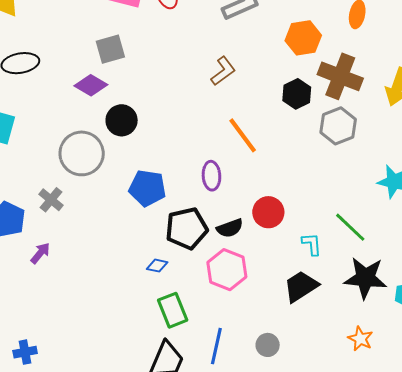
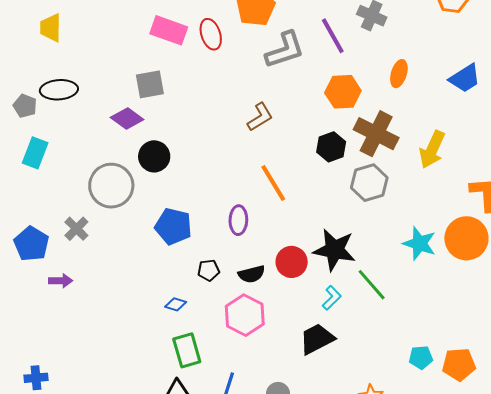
black pentagon: (187, 228) -> (209, 270), size x0.5
cyan L-shape: (312, 244) -> (332, 298), turned 45
purple arrow: (40, 253) -> (61, 281), turned 45
black star: (365, 278) -> (334, 250), moved

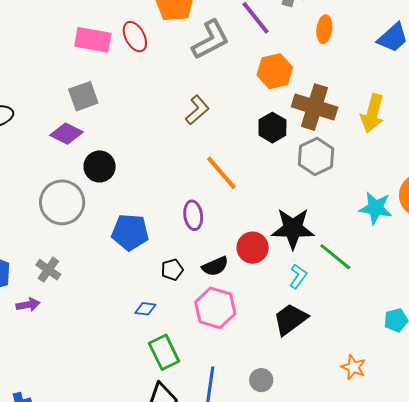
orange ellipse: (399, 74) -> (324, 29), moved
gray cross: (76, 229) -> (48, 270), moved

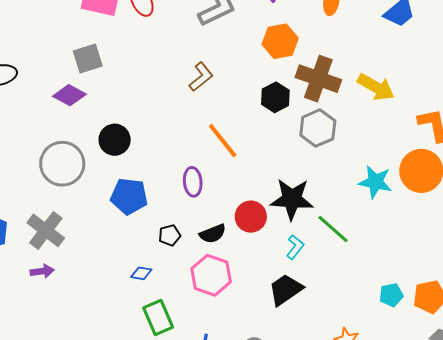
yellow arrow: (372, 113) -> (376, 87), turned -78
black circle: (100, 166) -> (115, 140), moved
gray cross: (48, 270) -> (46, 230), size x1.5
purple arrow: (28, 305) -> (42, 271), moved

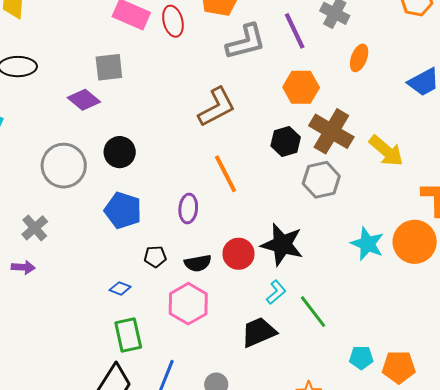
brown L-shape: (201, 77) -> (217, 107), size x1.4
green line: (333, 229) -> (313, 312), moved
gray cross: (46, 230) -> (35, 228), size x0.7

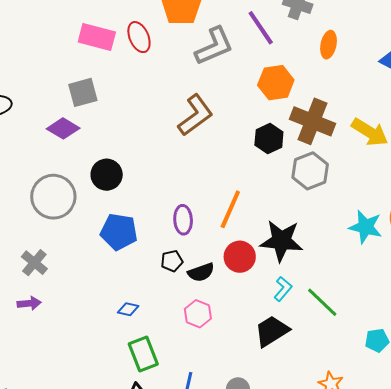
orange line: (225, 174) -> (230, 209), moved, turned 60
black pentagon: (155, 257) -> (172, 261), moved
pink hexagon: (188, 304) -> (198, 314), size x0.7

